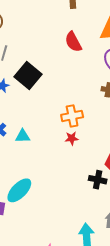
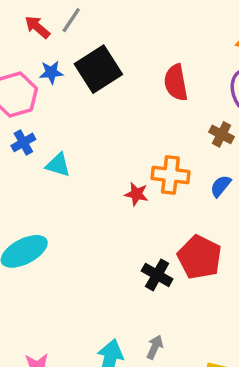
red semicircle: (73, 42) -> (176, 83), moved
orange cross: (72, 116) -> (170, 175), moved

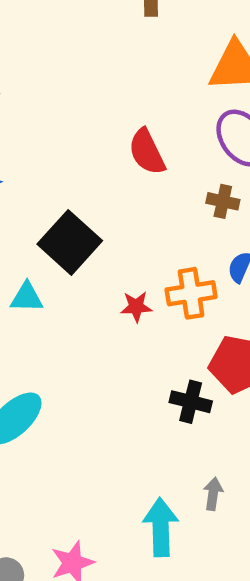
black square: (98, 69) -> (70, 242), moved
orange cross: (170, 175) -> (191, 293), moved

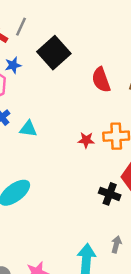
red semicircle: (147, 152) -> (101, 80), moved
black square: (70, 242) -> (54, 53), moved

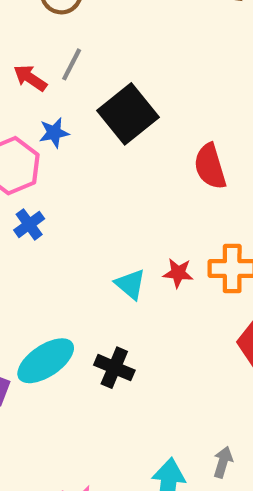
cyan triangle: (28, 129) -> (130, 284), moved, turned 30
black cross: (110, 194) -> (114, 368), moved

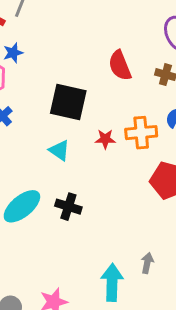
black square: (128, 114) -> (68, 102), moved, turned -33
cyan triangle: (130, 284) -> (59, 150), moved

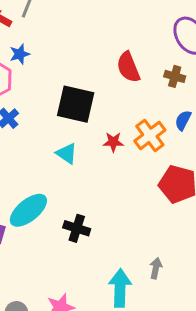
orange cross: (141, 133) -> (150, 135), turned -32
black cross: (68, 207) -> (77, 228), moved

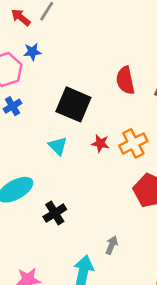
black cross: (77, 228) -> (55, 213), turned 30
gray arrow: (156, 268) -> (112, 245), moved

